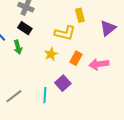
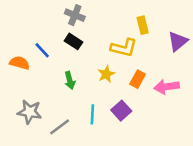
green arrow: (18, 47) -> (70, 80), moved
cyan line: (45, 95) -> (92, 114), moved

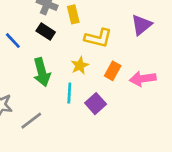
yellow rectangle: (143, 25) -> (73, 14), moved
purple triangle: (178, 41) -> (141, 25), moved
green arrow: (70, 80) -> (42, 72), size x1.5
cyan line: (92, 114) -> (69, 93), moved

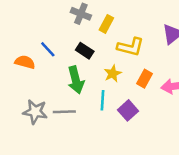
yellow rectangle: (73, 14) -> (106, 24), turned 42
black rectangle: (46, 31) -> (85, 51), moved
gray line: (31, 121) -> (64, 112), moved, turned 35

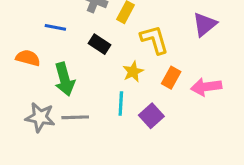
yellow L-shape: (130, 47) -> (154, 40), turned -120
blue line: (48, 49) -> (55, 27), moved, turned -36
green arrow: (76, 80) -> (64, 79), moved

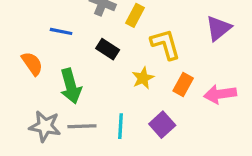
orange semicircle: (28, 58) -> (32, 64), turned 40
cyan line: (121, 104) -> (120, 126), moved

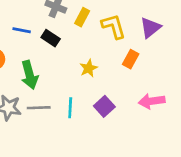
yellow L-shape: (165, 44) -> (114, 26), moved
black rectangle: (108, 49) -> (51, 38), moved
orange rectangle: (183, 84) -> (131, 59), moved
pink arrow: (220, 94) -> (152, 101), moved

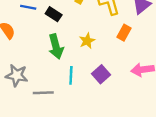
green arrow: (30, 75) -> (56, 47), moved
gray line: (39, 108) -> (43, 93), moved

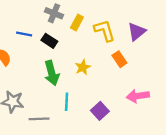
orange rectangle: (124, 33) -> (119, 59), turned -63
purple square: (101, 74) -> (100, 111), moved

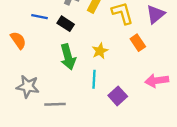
cyan line: (67, 102) -> (94, 79), moved

